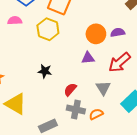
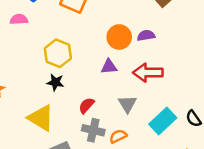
yellow hexagon: (48, 29) -> (58, 53), moved
red arrow: (120, 62) -> (148, 73), turned 40
yellow triangle: (16, 104) -> (41, 118), moved

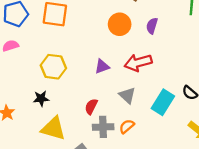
purple semicircle: (146, 36) -> (152, 26), moved, turned -49
orange circle: (119, 37) -> (120, 24), moved
black star: (55, 82) -> (41, 99), moved

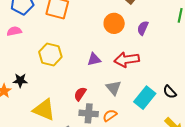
black star: (41, 99) -> (20, 80), moved

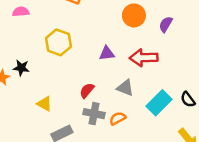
gray triangle: (114, 88) -> (125, 88), turned -35
yellow triangle: (44, 110) -> (44, 104), size x0.6

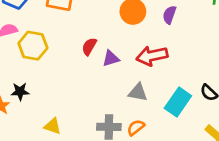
yellow hexagon: (58, 42) -> (33, 46), moved
red semicircle: (87, 90) -> (89, 46), moved

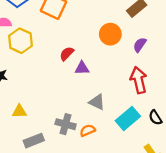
red arrow: (152, 56) -> (139, 80), moved, turned 75
yellow triangle: (53, 126) -> (19, 111), turned -35

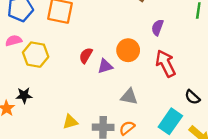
orange circle: (110, 34) -> (128, 50), moved
yellow triangle: (19, 111) -> (70, 122), moved
cyan rectangle: (128, 119) -> (170, 121), moved

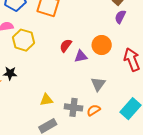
purple semicircle: (157, 27) -> (120, 17), moved
gray triangle: (129, 97) -> (98, 84), turned 49

